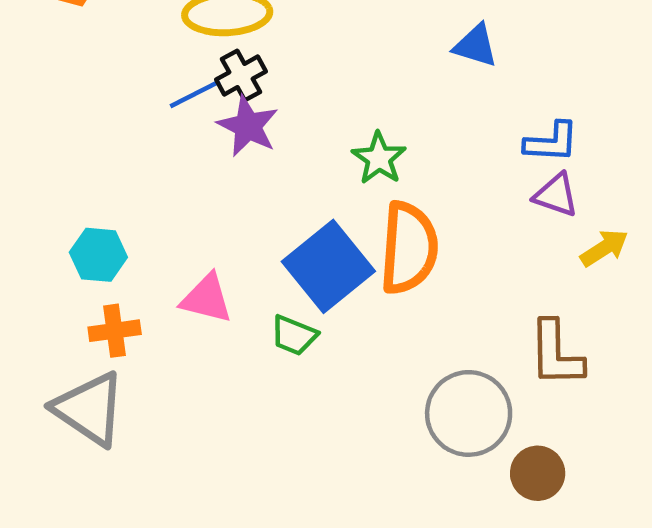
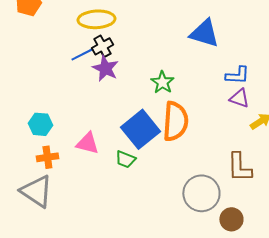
blue triangle: (476, 46) -> (204, 33), size x1.5

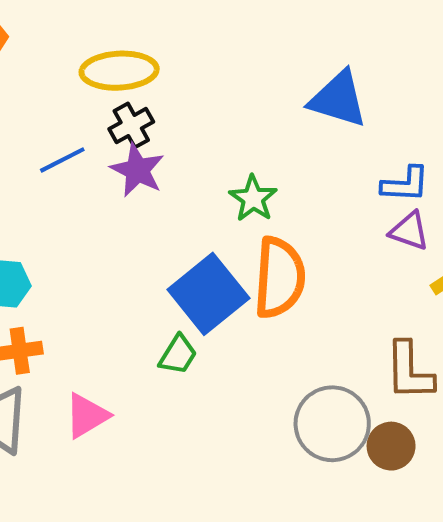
blue line: (82, 54) -> (62, 160), moved
pink triangle: (87, 143) -> (87, 416), moved, turned -45
green trapezoid: (125, 159) -> (178, 355), turned -80
brown circle: (231, 219) -> (391, 446), moved

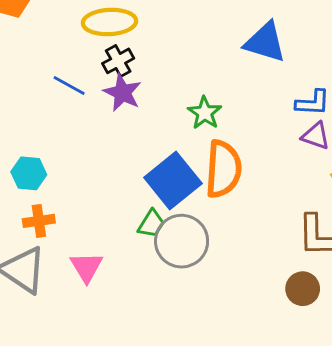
blue line: (62, 160) -> (69, 85), turned 56
pink triangle: (87, 416) -> (86, 267), turned -30
gray circle: (332, 424) -> (182, 241), moved

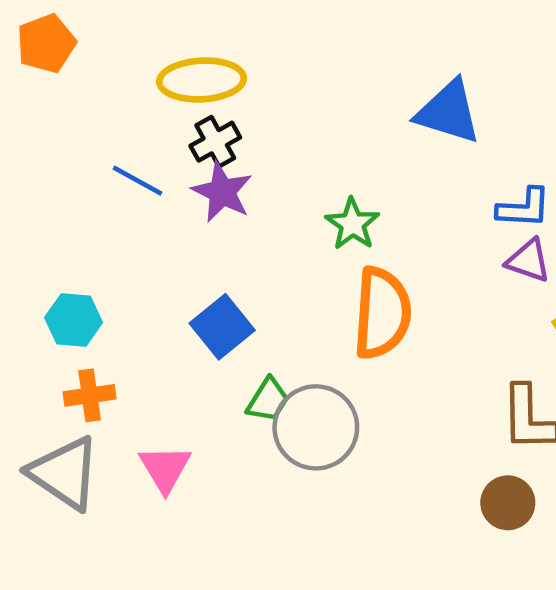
blue square: (173, 181) -> (222, 327), moved, size x0.7

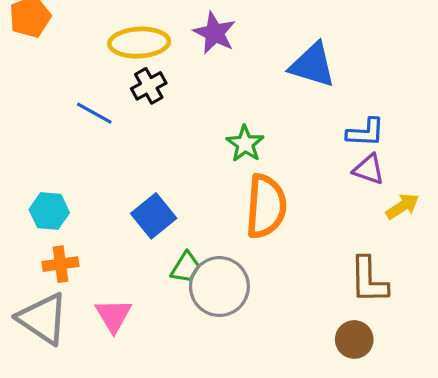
purple star: (222, 192) -> (215, 33), moved

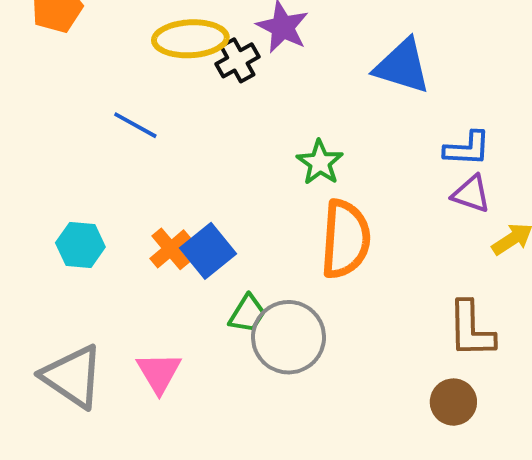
black cross: (149, 86) -> (237, 60), moved
orange cross: (60, 264) -> (171, 249), moved, turned -32

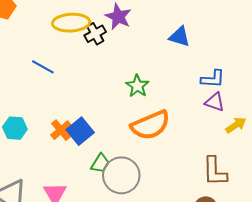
blue triangle: (402, 66) -> (180, 37), size x0.7
orange semicircle: (345, 239) -> (150, 125), turned 63

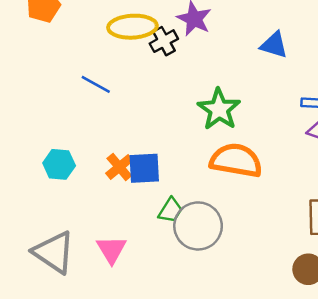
green star: (137, 86) -> (219, 109), size x1.4
orange semicircle: (150, 125) -> (236, 160), turned -147
blue square: (80, 131) -> (144, 168), turned 36

